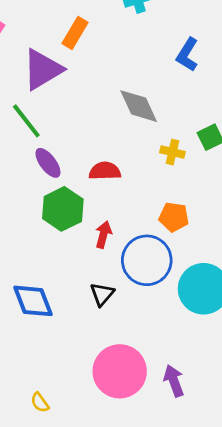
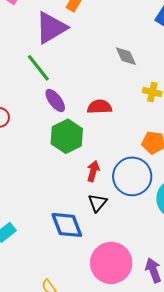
gray diamond: (139, 106) -> (126, 56), size x0.7
red arrow: (103, 235) -> (93, 171), moved
blue diamond: (33, 301) -> (67, 225), moved

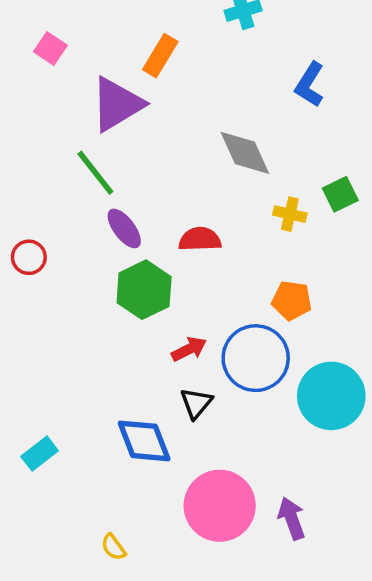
gray diamond: (126, 56) -> (245, 153), size x1.4
red arrow: (93, 171) -> (189, 349), turned 48

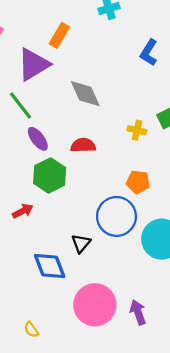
gray diamond: (245, 153) -> (85, 94), moved
red arrow: (189, 349) -> (23, 211), moved

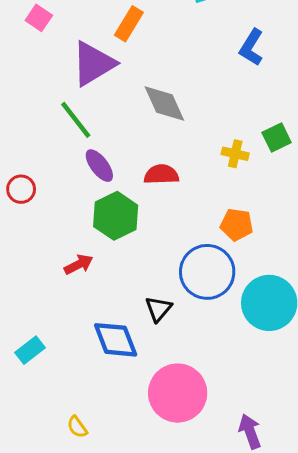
purple arrow: (138, 312) -> (250, 431), moved
yellow semicircle: (31, 330) -> (77, 427), moved

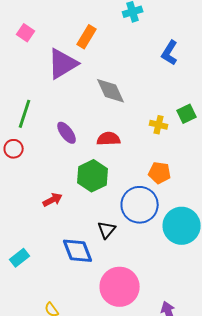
green line: (76, 120) -> (25, 114), moved, turned 56
green hexagon: (116, 216) -> (93, 176), moved

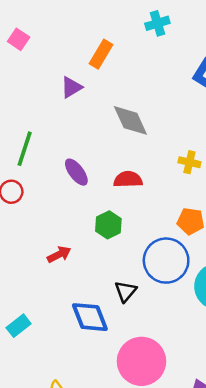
pink square: (26, 33) -> (19, 39), moved
purple triangle: (63, 64) -> (71, 87), size x0.6
green hexagon: (93, 176) -> (108, 225), size x0.7

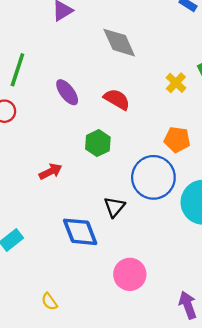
yellow cross: (189, 162) -> (176, 83), turned 30
red semicircle: (128, 179) -> (117, 99), turned 32
pink circle: (141, 361) -> (130, 274), size x0.7

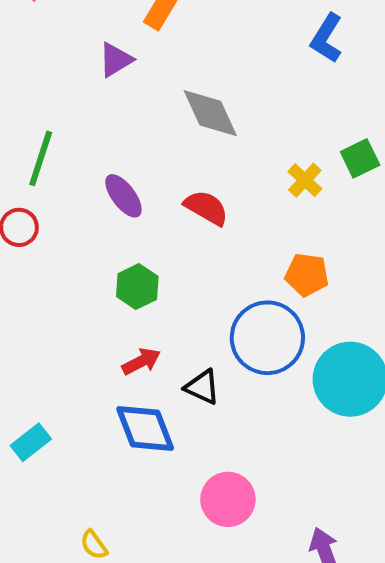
green hexagon: (98, 143) -> (137, 287), moved
red arrow: (51, 171) -> (141, 361), moved
black triangle: (114, 207) -> (202, 387), turned -45

